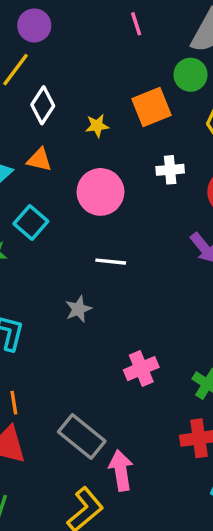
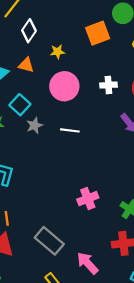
yellow star: (97, 126) -> (58, 52), moved
white cross: (170, 170) -> (108, 85), moved
gray star: (78, 309) -> (34, 125), moved
pink arrow: (121, 470) -> (88, 263), moved, turned -35

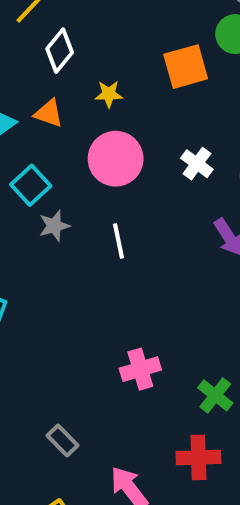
white cross: (108, 85) -> (197, 164), turned 35
white line: (70, 130) -> (118, 241), turned 66
gray rectangle: (49, 241) -> (62, 440), size x0.6

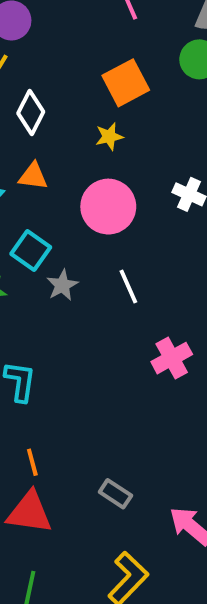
orange square: (186, 67) -> (126, 83), moved
yellow star: (109, 94) -> (109, 137), moved
pink cross: (140, 369) -> (172, 358), moved

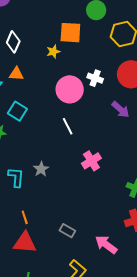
orange square: (126, 83) -> (70, 33), moved, turned 35
pink circle: (108, 207) -> (70, 89), moved
gray star: (62, 285) -> (41, 169), moved

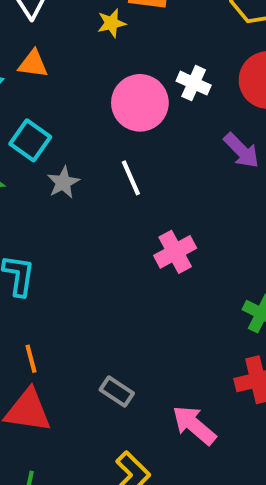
gray star: (41, 169) -> (63, 182), moved

